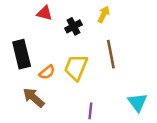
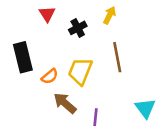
red triangle: (45, 13) -> (47, 14), turned 42
brown arrow: (34, 98) -> (65, 103), moved

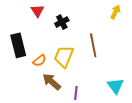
yellow arrow: (110, 15) -> (115, 12), moved

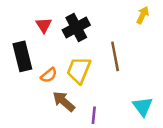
red triangle: (37, 11) -> (44, 25), moved
black cross: (62, 22) -> (76, 28), size x1.5

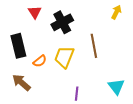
red triangle: (44, 25) -> (35, 12), moved
brown arrow: (64, 101) -> (21, 83), moved

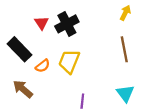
red triangle: (35, 12) -> (42, 23), moved
black rectangle: (18, 46) -> (19, 49), turned -30
brown line: (94, 46) -> (124, 49), moved

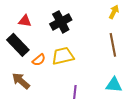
red triangle: (42, 23) -> (25, 21), moved, turned -48
yellow trapezoid: (69, 61) -> (63, 56), turned 55
cyan triangle: (125, 93) -> (114, 85), turned -48

